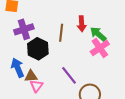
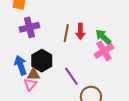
red arrow: (82, 24) -> (80, 31), moved
black hexagon: (38, 49) -> (42, 61), moved
pink triangle: (36, 86) -> (30, 84), moved

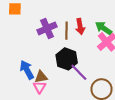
purple cross: (29, 27) -> (47, 28), moved
black hexagon: (42, 61) -> (67, 59), moved

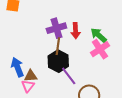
purple cross: (47, 28) -> (56, 28), moved
brown line: (67, 31) -> (58, 46), moved

